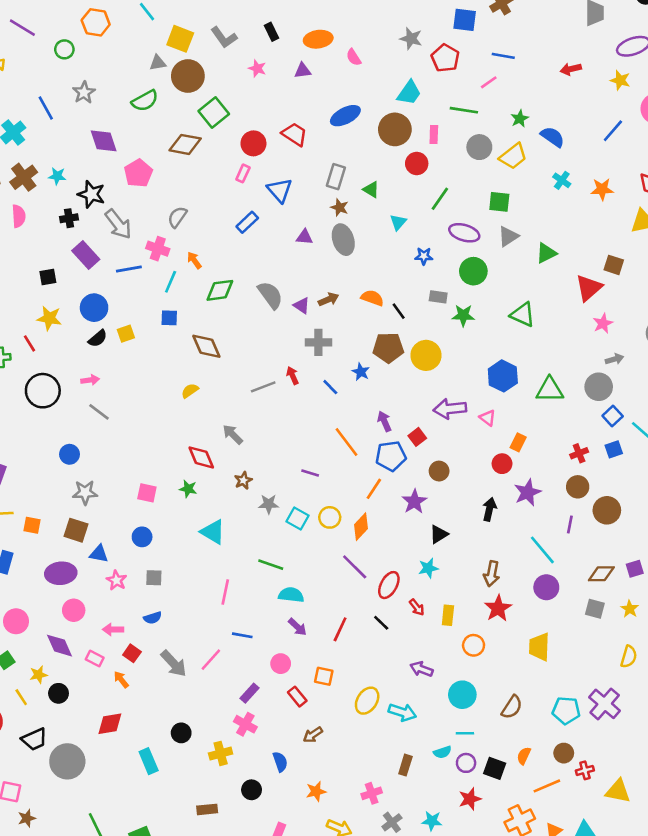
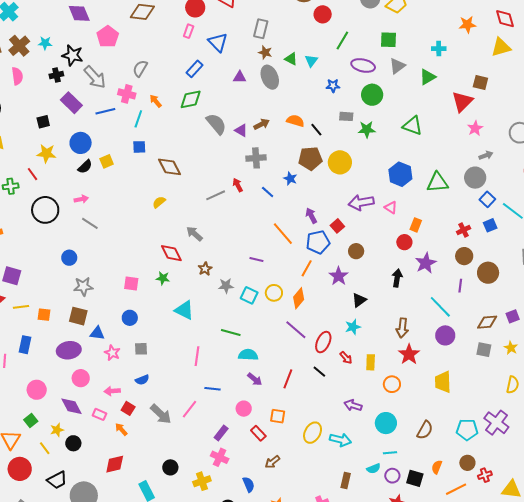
cyan cross: (562, 180) -> (439, 49), moved, turned -32
green triangle: (371, 190) -> (291, 59), moved
green diamond: (220, 290) -> (191, 99), moved

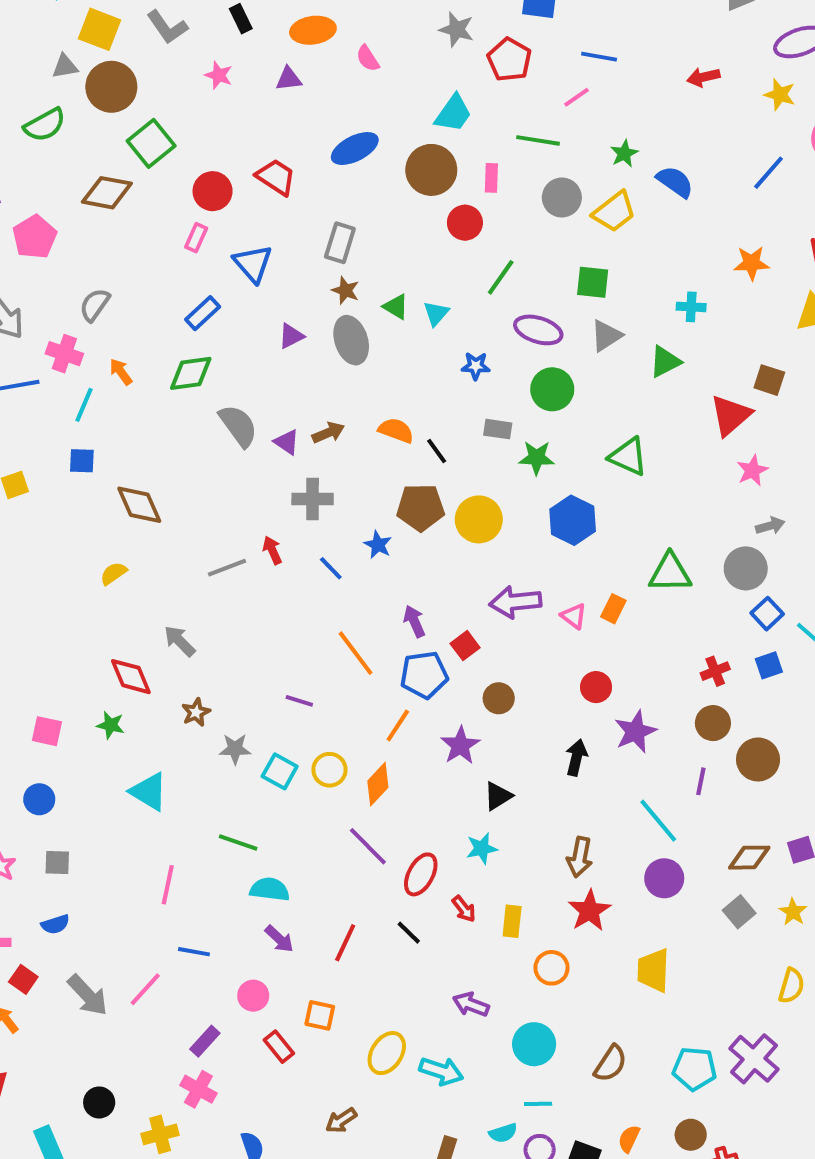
purple triangle: (240, 77) -> (291, 336), turned -32
blue hexagon: (400, 174) -> (573, 520), moved
orange rectangle: (416, 225) -> (613, 609), moved
gray square: (484, 350) -> (739, 912), turned 35
brown arrow: (272, 462) -> (341, 1120), moved

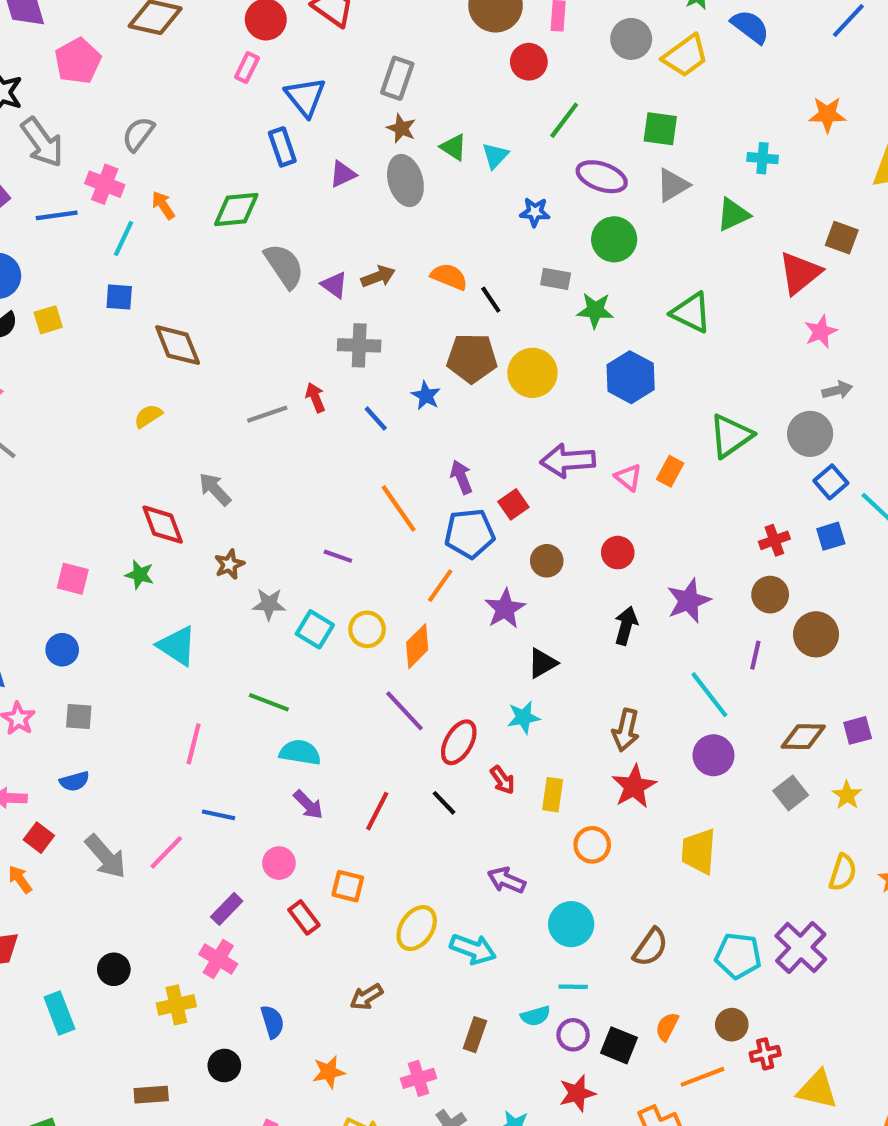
blue rectangle: (203, 313) -> (282, 147), moved, turned -68
green triangle: (670, 573) -> (731, 436), turned -36
red circle: (596, 687) -> (618, 553), moved

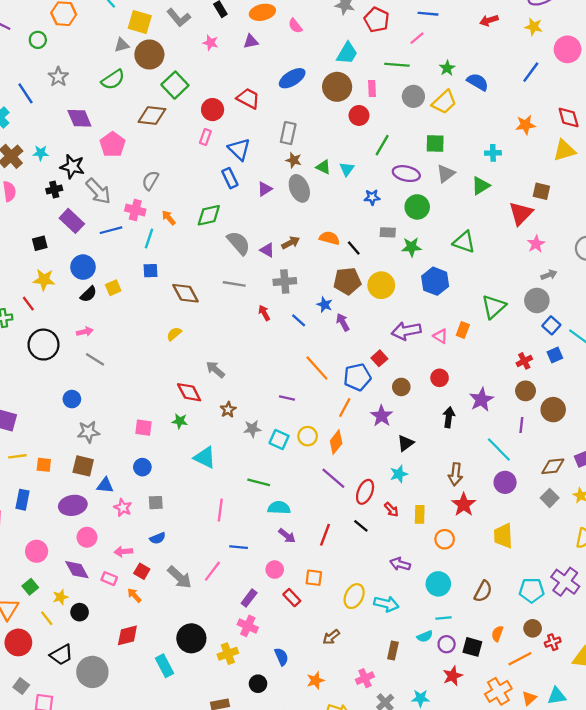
gray line: (267, 414) -> (234, 284), moved, turned 35
purple arrow: (461, 477) -> (343, 322), moved
black circle: (114, 969) -> (191, 638), size x1.6

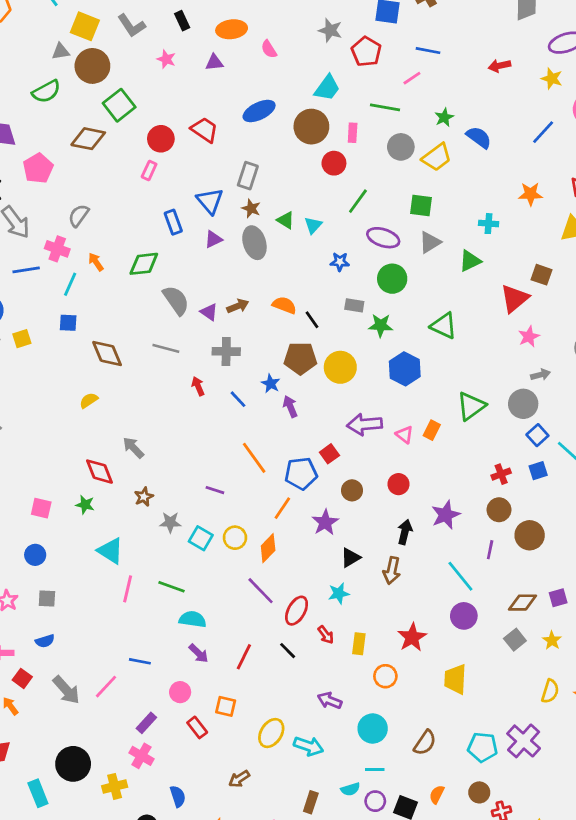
blue triangle: (239, 149) -> (210, 201), moved
brown arrow: (455, 474) -> (392, 571), moved
pink line: (220, 510) -> (128, 589), moved

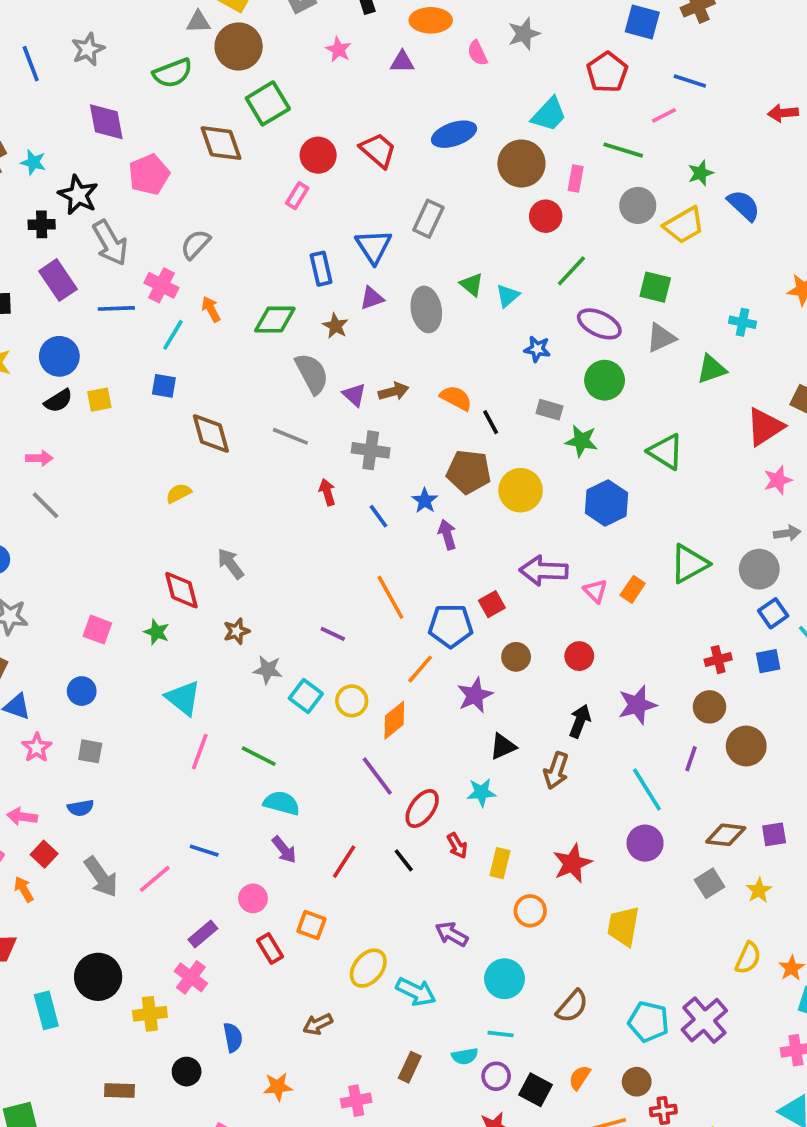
gray star: (330, 30) -> (524, 34), moved, turned 30
brown diamond: (88, 139) -> (221, 143), turned 52
brown star: (251, 208) -> (335, 326), moved

